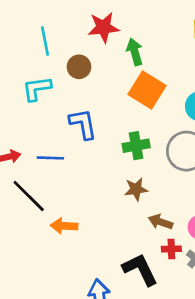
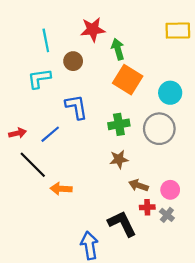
blue line: (50, 158) -> (50, 134), turned -42

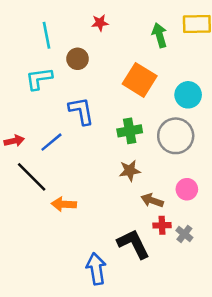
red star: (93, 29) -> (100, 23), size x0.6
green arrow: (118, 49) -> (160, 35), moved
pink circle: (170, 190) -> (187, 189), moved

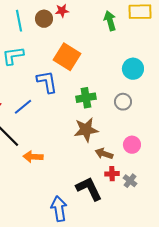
brown circle: (78, 59) -> (44, 19), moved
orange square: (140, 80) -> (67, 57), moved
gray circle: (176, 136) -> (123, 102), size x0.6
brown star: (130, 171) -> (86, 130), size x1.4

